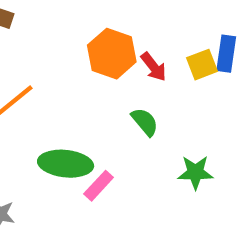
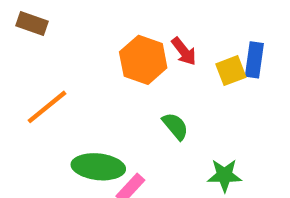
red arrow: (154, 67) -> (184, 51), moved

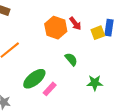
green ellipse: (98, 167) -> (34, 79), turned -45

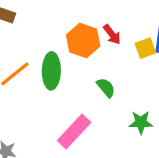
green ellipse: (34, 79) -> (51, 71), moved, turned -50
pink rectangle: (50, 89) -> (74, 132), size x1.6

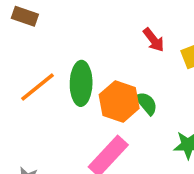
orange hexagon: (83, 41) -> (119, 101), moved

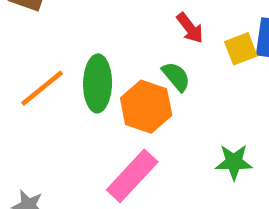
green semicircle: (146, 103) -> (176, 77), moved

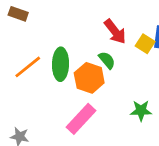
red arrow: (190, 28) -> (115, 31), size x1.4
yellow square: (241, 49) -> (145, 44), turned -36

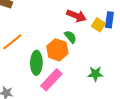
red arrow: (115, 31) -> (76, 16), turned -30
green ellipse: (61, 64) -> (36, 63), moved

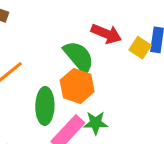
green semicircle: (70, 37) -> (79, 57), moved, size x1.6
green star: (95, 74) -> (96, 123), moved

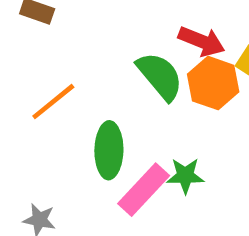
orange hexagon: (77, 86) -> (213, 83), moved

